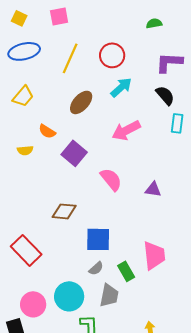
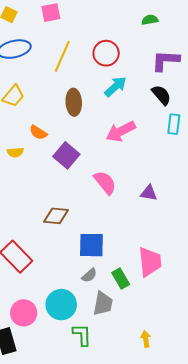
brown ellipse: (81, 102) -> (74, 102), turned -45

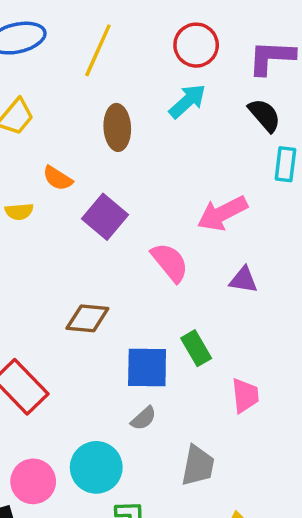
red circle: (106, 53) -> (196, 45), moved
pink arrow: (121, 131) -> (222, 213), moved
pink trapezoid: (150, 262) -> (245, 396), size x0.7
green rectangle: (121, 278) -> (196, 348), moved
gray trapezoid: (103, 304) -> (198, 466), moved

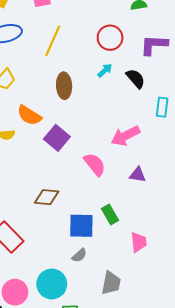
cyan arrow: (187, 101) -> (105, 70), size x0.7
black semicircle: (264, 115) -> (136, 79), moved
orange semicircle: (58, 178) -> (29, 115), size x1.4

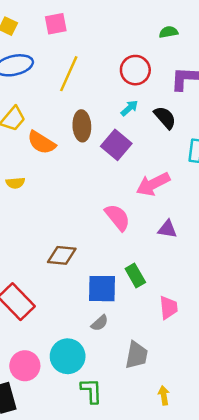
orange semicircle: (29, 115) -> (41, 143), moved
purple square: (57, 138) -> (116, 145), moved

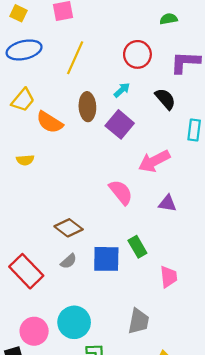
cyan arrow: (129, 108) -> (122, 90), moved
brown diamond: (62, 255) -> (69, 228), turned 32
gray semicircle: (100, 323) -> (69, 261), moved

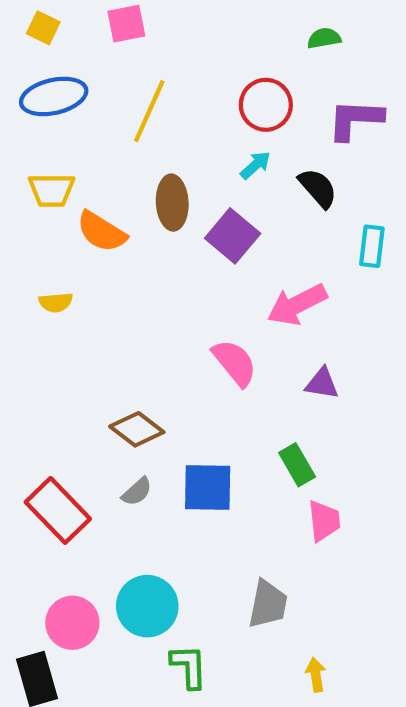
cyan arrow: (122, 90) -> (255, 165), moved
yellow trapezoid: (23, 100) -> (52, 190), turned 50
green rectangle: (137, 247) -> (297, 465), moved

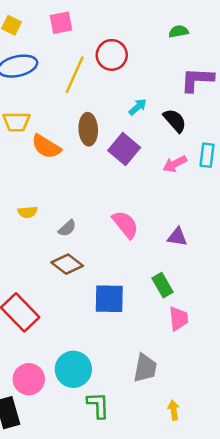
red circle: (266, 105) -> (112, 55), moved
yellow semicircle: (56, 302) -> (28, 212), moved
pink arrow: (297, 304) -> (175, 164), moved, size x0.7
gray semicircle: (137, 492) -> (67, 228), moved

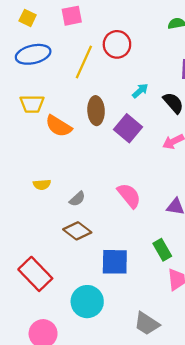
gray trapezoid: (145, 368) -> (147, 324), turned 112
cyan circle: (73, 369) -> (87, 302), moved

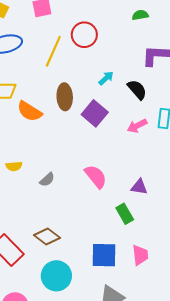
brown diamond: (77, 231) -> (47, 237), moved
green rectangle: (162, 250) -> (125, 214), moved
blue square: (115, 262) -> (104, 255), moved

